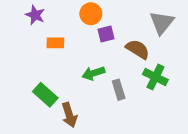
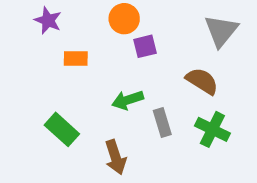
brown semicircle: (138, 49) -> (202, 81), moved
green cross: (155, 77) -> (212, 129), moved
brown arrow: (69, 115) -> (116, 157), moved

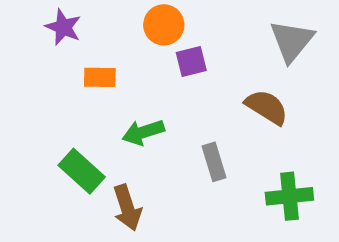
green arrow: (128, 100) -> (143, 132), moved
green cross: (212, 129) -> (289, 196), moved, turned -32
brown arrow: (116, 157) -> (127, 208), moved

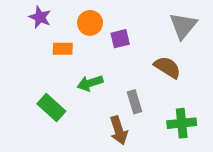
orange circle: (164, 25) -> (90, 23), moved
brown arrow: (127, 208) -> (119, 130), moved

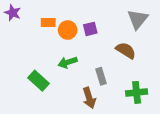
purple star: (40, 17) -> (13, 13), moved
orange circle: (90, 23) -> (68, 30), moved
orange rectangle: (63, 49) -> (48, 22), moved

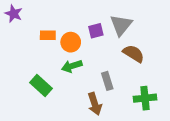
gray triangle: (138, 19) -> (121, 25), moved
orange rectangle: (48, 22) -> (48, 35), moved
orange circle: (68, 30) -> (71, 42), moved

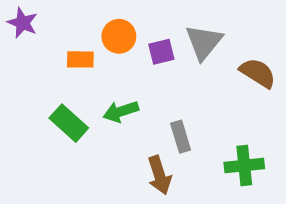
orange circle: (71, 42) -> (119, 36), moved
brown semicircle: (134, 54) -> (258, 73), moved
green rectangle: (41, 86) -> (69, 123), moved

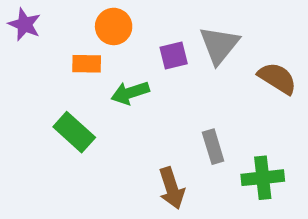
orange circle: (119, 36) -> (114, 26), moved
green arrow: (121, 112) -> (130, 93), moved
gray rectangle: (181, 137) -> (213, 147), moved

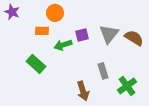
gray triangle: (219, 45) -> (109, 34), moved
purple square: (174, 55) -> (82, 35), moved
green cross: (263, 178) -> (127, 86), turned -30

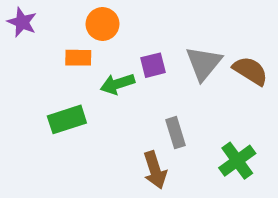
green rectangle: (36, 64) -> (67, 119), turned -60
gray rectangle: (103, 71) -> (175, 133), moved

